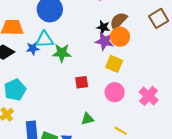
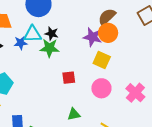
black star: (103, 27) -> (52, 34), moved

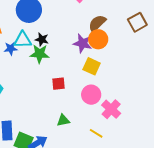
pink cross: (135, 93) -> (111, 109), moved

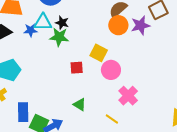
purple star: (83, 43) -> (140, 25), moved, turned -30
yellow square: (92, 66) -> (99, 53), moved
pink circle: (91, 95) -> (111, 70), moved
green triangle: (63, 120) -> (80, 105), turned 40

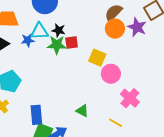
purple star: (140, 25) -> (137, 27), turned -30
red square: (77, 68) -> (72, 42), moved
blue rectangle: (23, 112) -> (36, 115), moved

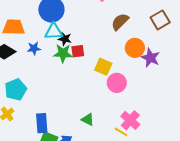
purple star: (137, 27) -> (150, 58), moved
orange circle: (115, 29) -> (135, 48), moved
cyan triangle: (39, 31) -> (54, 31), moved
pink cross: (130, 98) -> (130, 120), moved

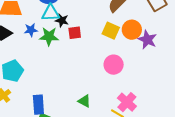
green star: (63, 53) -> (49, 36), moved
yellow square: (103, 67) -> (111, 31), moved

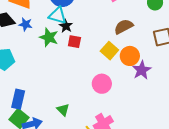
blue star: (31, 30) -> (26, 24), moved

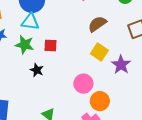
black star: (66, 26) -> (37, 70), moved
yellow square: (109, 51) -> (99, 52), moved
orange circle: (130, 56) -> (100, 101), moved

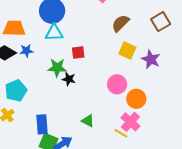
green star: (25, 45) -> (57, 68), moved

